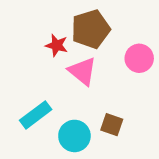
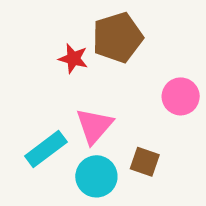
pink circle: (139, 58) -> (181, 96), moved
pink triangle: (83, 71) -> (94, 126), moved, turned 32

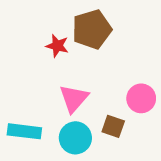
pink circle: (181, 96) -> (141, 98), moved
cyan rectangle: (46, 149) -> (24, 131), moved, turned 44

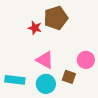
pink triangle: (74, 98) -> (45, 60), turned -42

